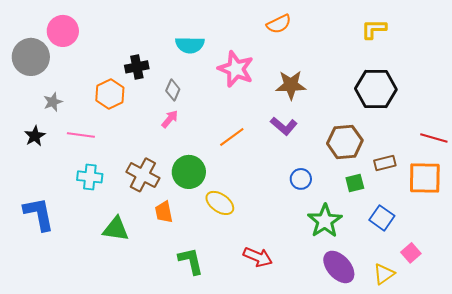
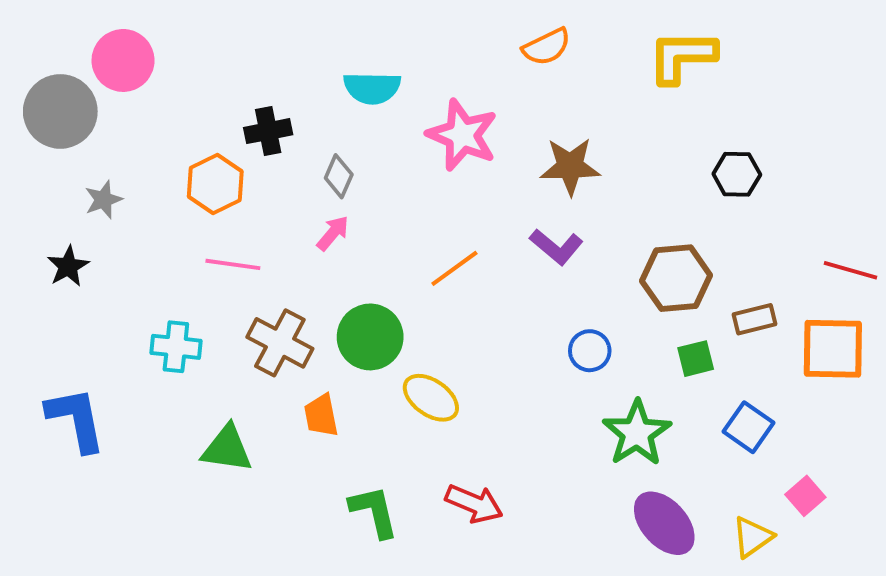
yellow L-shape: (374, 29) -> (682, 57), moved, size x1.4
black hexagon: (376, 89) -> (737, 174), size x0.6
pink line: (81, 135) -> (233, 264), moved
red arrow: (258, 257) -> (474, 504), moved

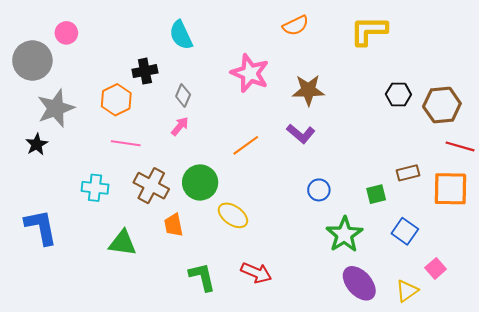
pink circle: (123, 60) -> (66, 33), size x0.7
cyan semicircle: (372, 88) -> (181, 35), moved, turned 64
gray star: (103, 200) -> (56, 108), size x1.8
brown hexagon: (676, 278) -> (442, 105), moved

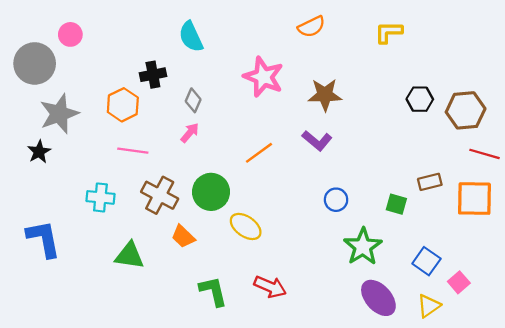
yellow L-shape: (369, 31) -> (389, 32), size x0.7
green square: (376, 194) -> (396, 204), turned 30
orange trapezoid: (174, 225) -> (183, 237), turned -35
blue square: (405, 231) -> (426, 261), moved

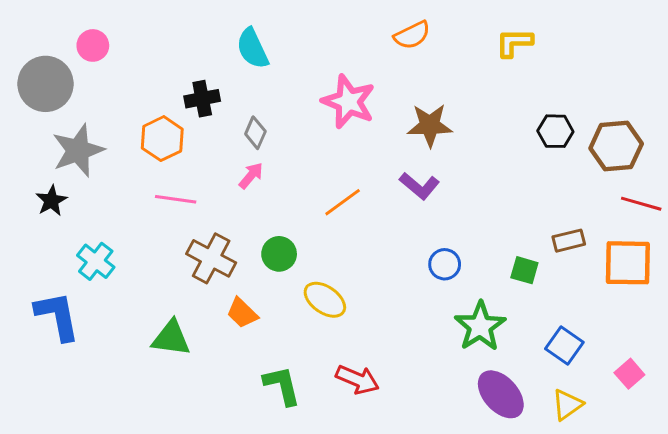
green circle: (211, 192) -> (279, 254), size x0.7
cyan cross: (100, 197) -> (96, 261), moved, turned 32
pink square: (459, 282) -> (629, 374), moved

